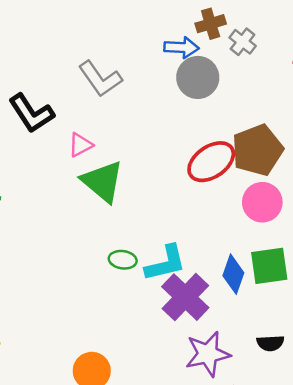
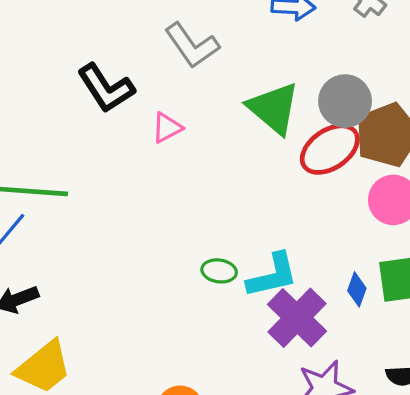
gray circle: (198, 77) -> (345, 101), moved
green triangle: (103, 181) -> (274, 108), moved
blue diamond: (233, 274) -> (357, 289), size x0.7

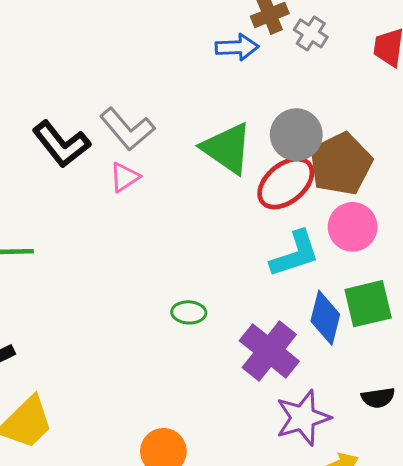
gray L-shape: (192, 45) -> (127, 129), moved
cyan L-shape: (272, 275) -> (295, 254), moved
blue diamond: (357, 289) -> (325, 318), size x1.6

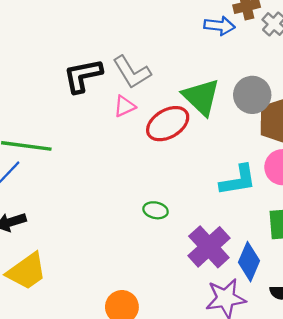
black L-shape: (61, 144) -> (83, 76), turned 108
red ellipse: (286, 183) -> (168, 124), moved
blue diamond: (325, 318) -> (249, 262), moved

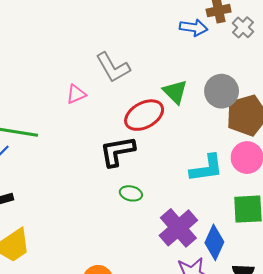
black L-shape: (83, 76) -> (117, 151), moved
green triangle: (201, 97) -> (175, 92), size x0.7
pink triangle: (124, 106) -> (76, 94), moved

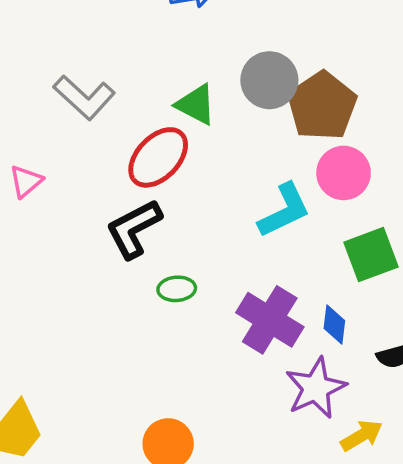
pink triangle: (76, 94) -> (26, 181), moved
blue diamond: (214, 242) -> (334, 325), size x0.7

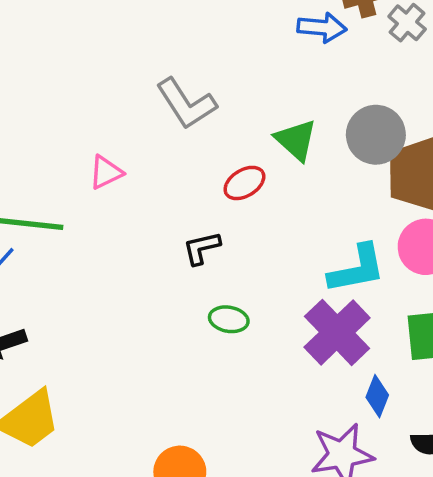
red ellipse: (158, 157) -> (244, 183), size x0.6
black L-shape: (134, 229) -> (202, 248), size x0.6
purple cross: (270, 320) -> (337, 332), moved

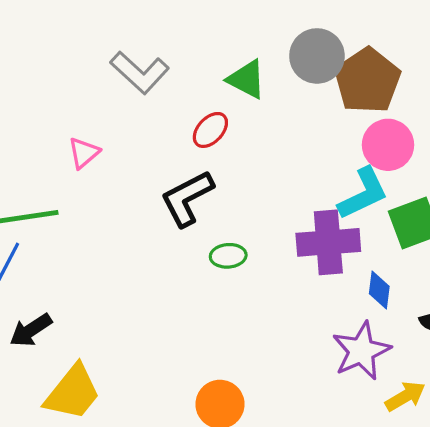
black L-shape: (202, 248) -> (187, 198), size x1.6
cyan L-shape: (357, 269) -> (363, 194), moved
purple cross: (337, 332) -> (328, 242), turned -36

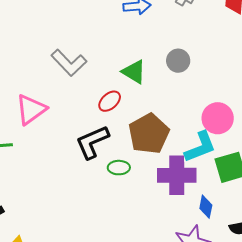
gray circle: (317, 56) -> (178, 61), size x0.7
brown pentagon: (367, 81) -> (149, 134), moved
pink triangle: (84, 153) -> (31, 109), size x1.6
green ellipse: (228, 256) -> (119, 168), moved

